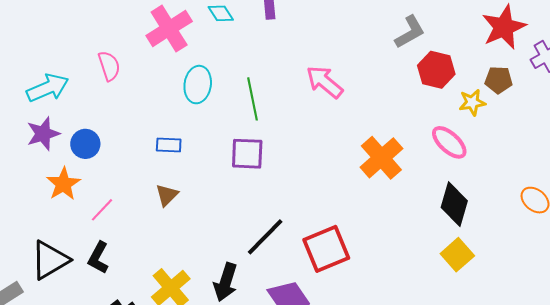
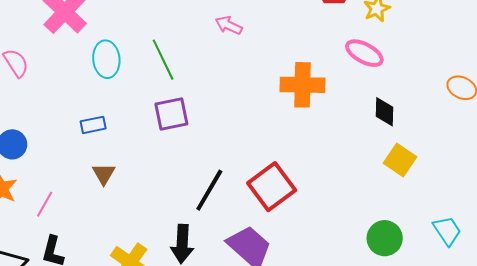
pink arrow: (325, 82) -> (229, 25), size x0.7
orange cross: (381, 158) -> (302, 85), turned -33
black diamond: (454, 204) -> (385, 112), size x0.7

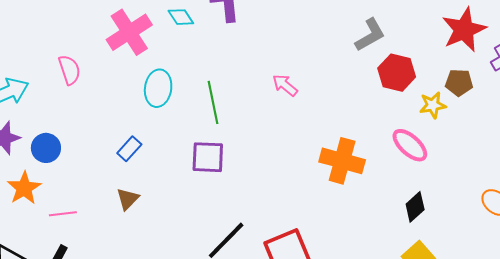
black diamond: (385, 112) -> (415, 207), turned 32
blue rectangle: (93, 125) -> (129, 149), turned -50
pink line: (45, 204) -> (63, 214), turned 40

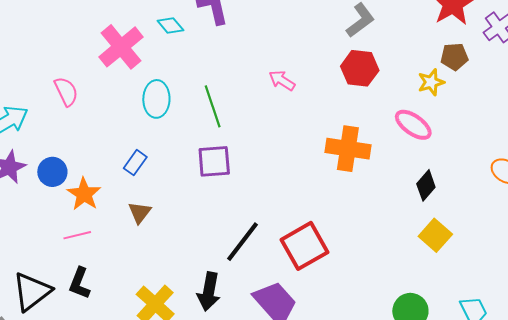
red hexagon: (397, 73) -> (360, 68), moved
orange star: (24, 188) -> (84, 194), moved

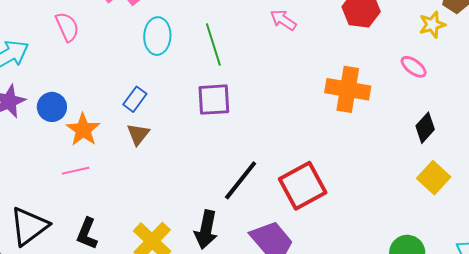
pink ellipse: (413, 125) -> (414, 67), size x0.7
brown triangle: (140, 212) -> (138, 134), moved
black L-shape: (80, 283) -> (87, 234), moved

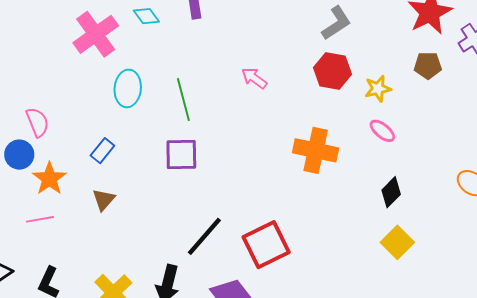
yellow star: (432, 25) -> (378, 89), moved
pink semicircle: (67, 27) -> (37, 122), moved
brown triangle: (138, 134) -> (104, 200), moved

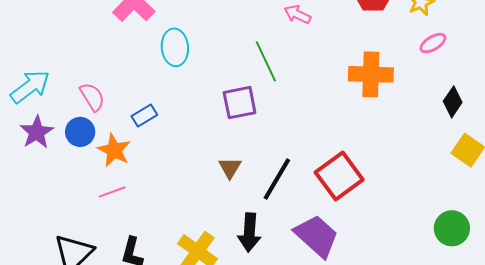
green line: (183, 100) -> (266, 61), moved
pink ellipse: (382, 131) -> (433, 43), turned -60
blue rectangle: (102, 151) -> (144, 115), moved, turned 30
brown triangle: (104, 200) -> (230, 168), moved

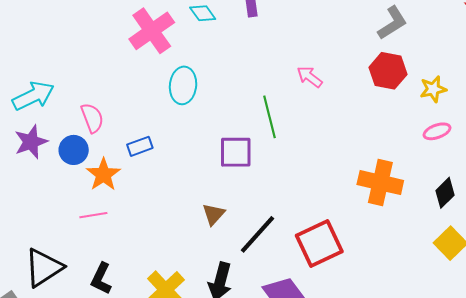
orange cross: (371, 74) -> (380, 183), moved

